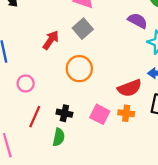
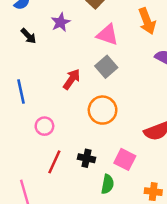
orange cross: (126, 113) -> (153, 192), moved
green semicircle: (59, 137) -> (107, 184), moved

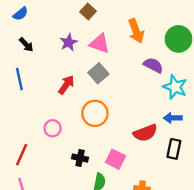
purple star: (61, 22) -> (69, 42), moved
blue line: (21, 92) -> (19, 79), moved
pink circle: (44, 126) -> (53, 128), moved
red line: (54, 162) -> (22, 155), moved

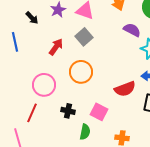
black arrow: (26, 45) -> (32, 18), moved
pink circle: (53, 128) -> (44, 85), size x1.5
red line: (22, 155) -> (32, 113), moved

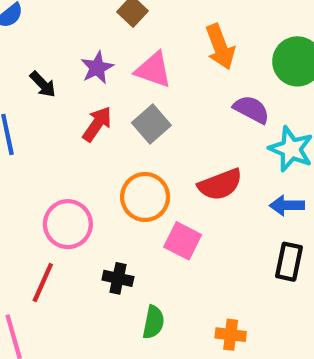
red arrow: (56, 47) -> (97, 124), moved
red semicircle: (125, 89) -> (220, 184), moved
pink square: (99, 112) -> (183, 241), moved

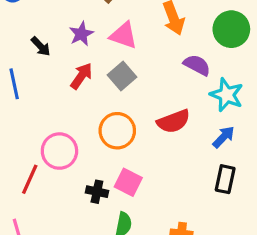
blue arrow: (287, 205) -> (224, 137), turned 135
pink square: (183, 241) -> (128, 182), moved
red line: (43, 283) -> (30, 179), moved

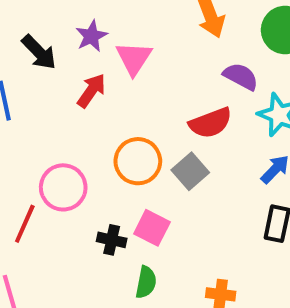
pink triangle: (124, 35) -> (134, 58), moved, turned 44
black arrow: (41, 46) -> (39, 52), size x1.4
gray square: (122, 76) -> (190, 171), moved
red semicircle: (174, 121) -> (211, 123), moved

